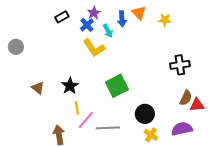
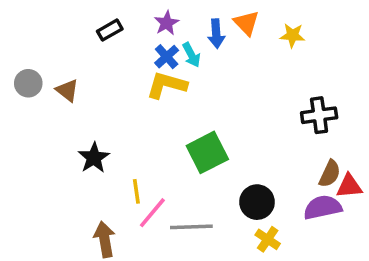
blue cross: (87, 25) -> (167, 57), moved
yellow L-shape: (94, 48) -> (167, 85), turned 140
black star: (70, 86) -> (94, 158), moved
brown triangle: (38, 88) -> (67, 90), moved
purple semicircle: (182, 129) -> (323, 207), moved

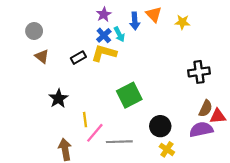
black rectangle: (110, 30) -> (78, 58), moved
gray circle: (28, 83) -> (34, 31), moved

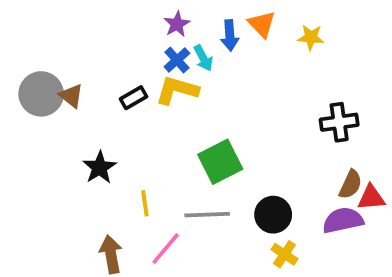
gray circle: (34, 31) -> (41, 94), moved, size x1.5
pink line: (95, 133) -> (166, 249), moved
gray line: (119, 142) -> (207, 215), moved

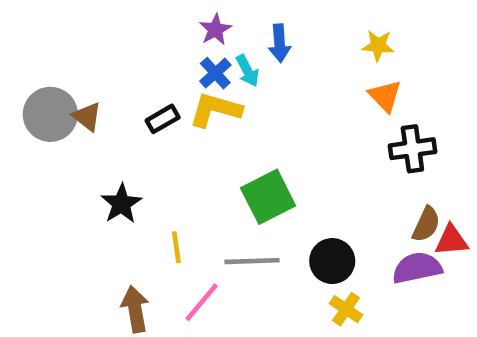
orange triangle: (262, 24) -> (385, 96), moved

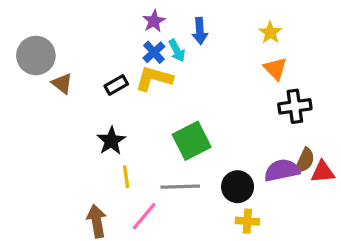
yellow star: (378, 46) -> (270, 33), turned 30
gray circle: (50, 114) -> (36, 56), moved
black star: (121, 204) -> (111, 141), moved
purple semicircle: (417, 268) -> (282, 170), moved
yellow cross: (346, 309) -> (247, 221), turned -30

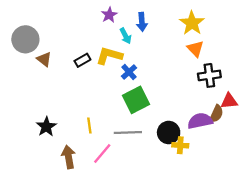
yellow star: (270, 33) -> (192, 23), size x1.5
blue cross: (154, 52) -> (129, 72), moved
black star: (111, 141) -> (46, 127), moved
red triangle: (323, 172) -> (229, 101), moved
yellow cross: (247, 221) -> (180, 145), moved

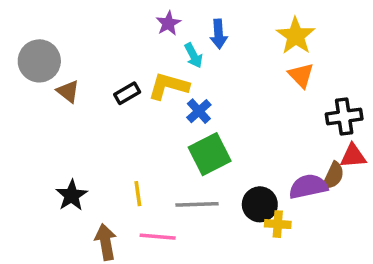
black cross: (209, 75) -> (344, 117), moved
pink line: (102, 153) -> (158, 237), turned 55

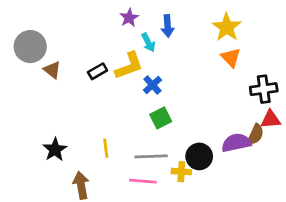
yellow L-shape: (168, 86) -> (129, 66), turned 144
green square: (210, 154) -> (161, 118), size x0.7
yellow cross: (278, 224) -> (181, 172), moved
pink line: (158, 237) -> (143, 181), moved

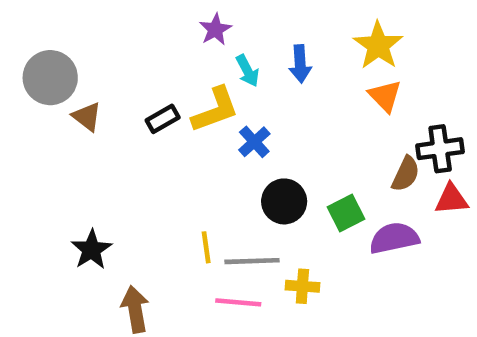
blue arrow: (168, 26) -> (300, 64), moved
green square: (161, 118) -> (346, 213), moved
brown semicircle: (255, 134) -> (406, 174), moved
yellow line: (106, 148) -> (206, 247), moved
black circle: (199, 156) -> (284, 201), moved

